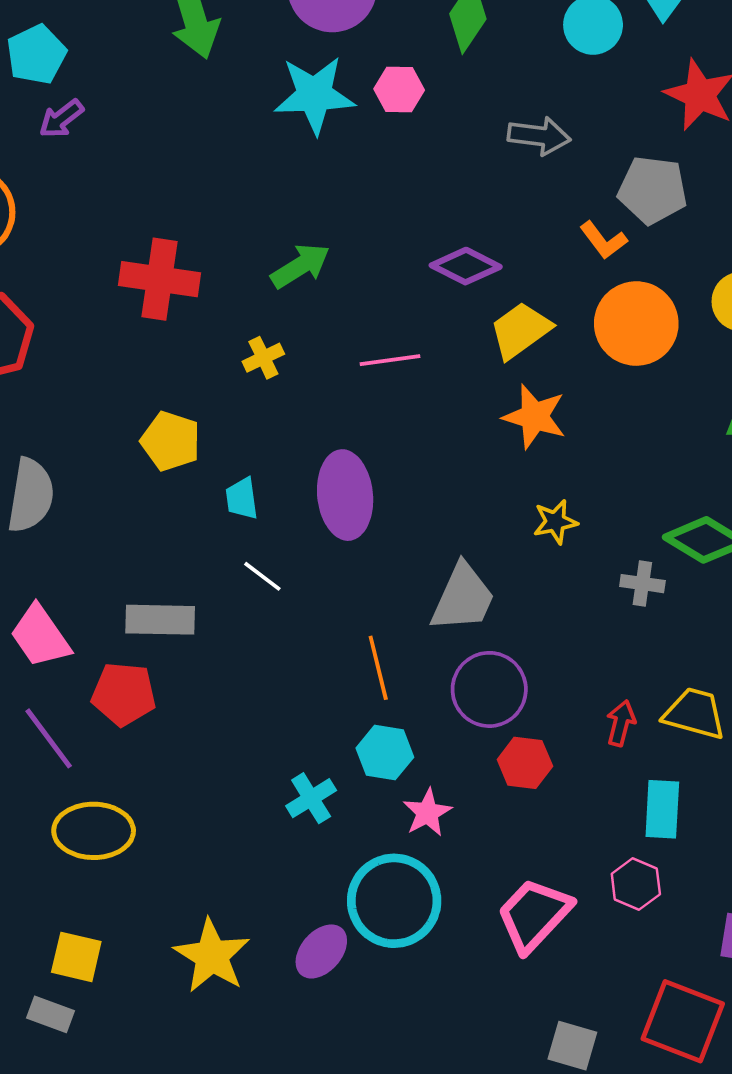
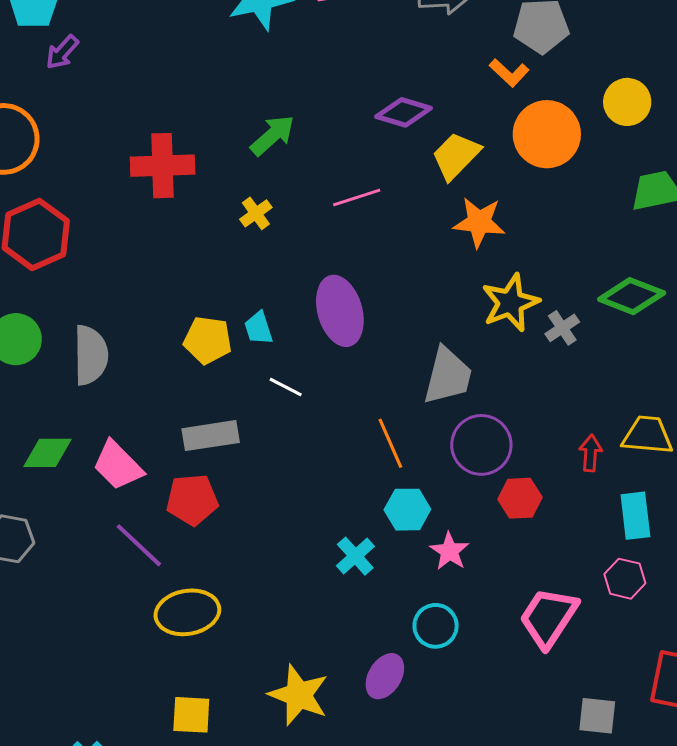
yellow pentagon: (171, 441) -> (208, 340), moved
yellow star: (555, 522) -> (510, 303), size x1.6
gray cross: (642, 584) -> (562, 328), moved, turned -32
cyan circle: (394, 901) -> (436, 626), size x0.6

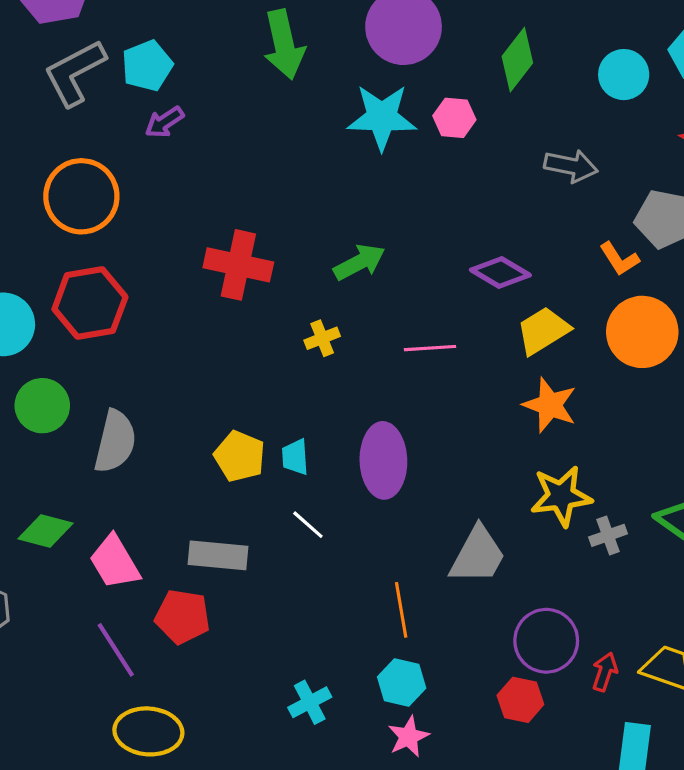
purple circle: (481, 445) -> (546, 641), moved
pink star: (450, 551) -> (408, 737), moved
cyan cross: (355, 556) -> (310, 702), moved

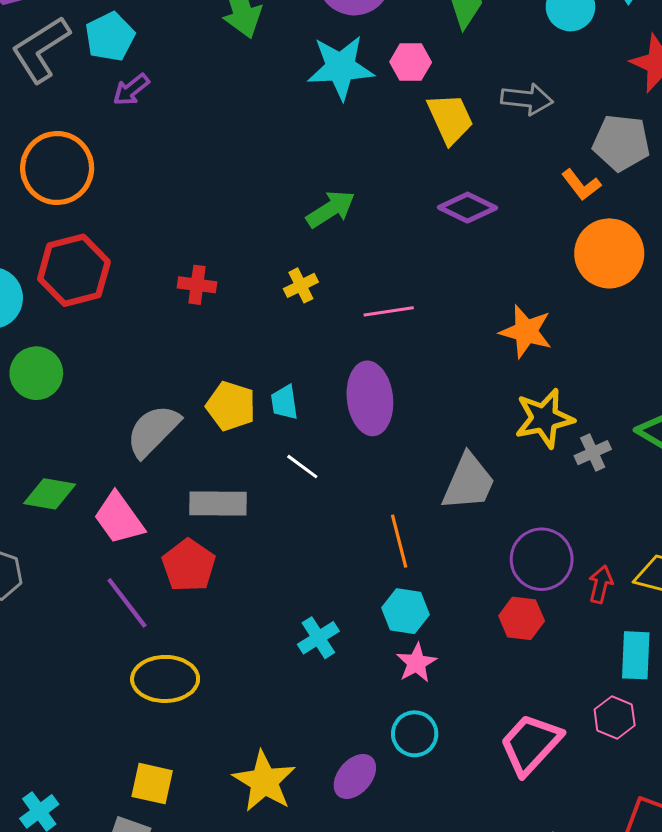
red cross: (238, 265) -> (197, 285), moved, size x0.6
yellow trapezoid: (543, 331) -> (450, 119), moved, turned 102
pink line: (430, 348) -> (389, 311), moved
gray semicircle: (115, 441) -> (153, 431), moved, turned -144
red pentagon: (182, 617) -> (189, 565), turned 30

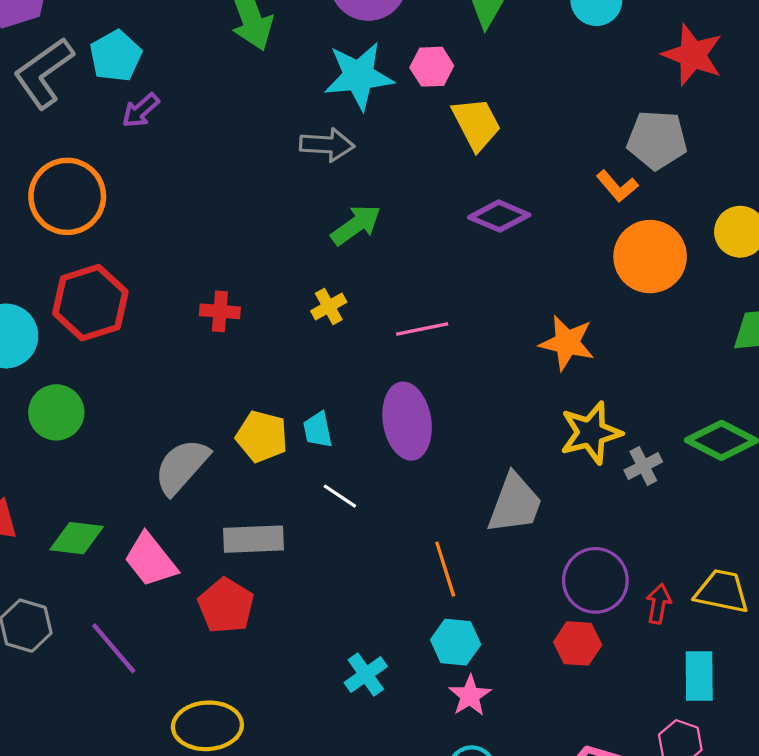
gray arrow: (527, 99) -> (327, 145), moved
purple line: (127, 603) -> (114, 648), moved

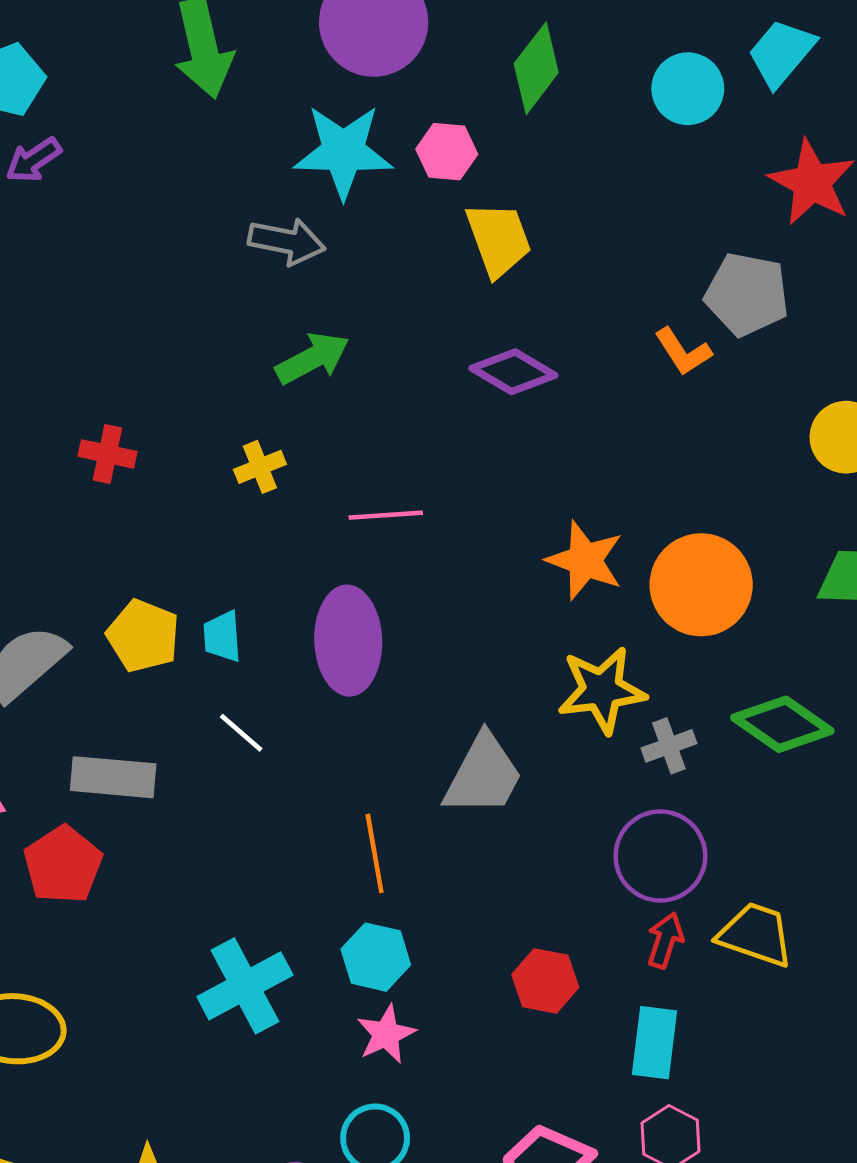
orange circle: (650, 257) -> (701, 585), moved
purple circle: (595, 580) -> (660, 856), moved
cyan cross: (366, 675) -> (245, 986), size x1.5
cyan rectangle: (699, 676) -> (655, 1043), moved

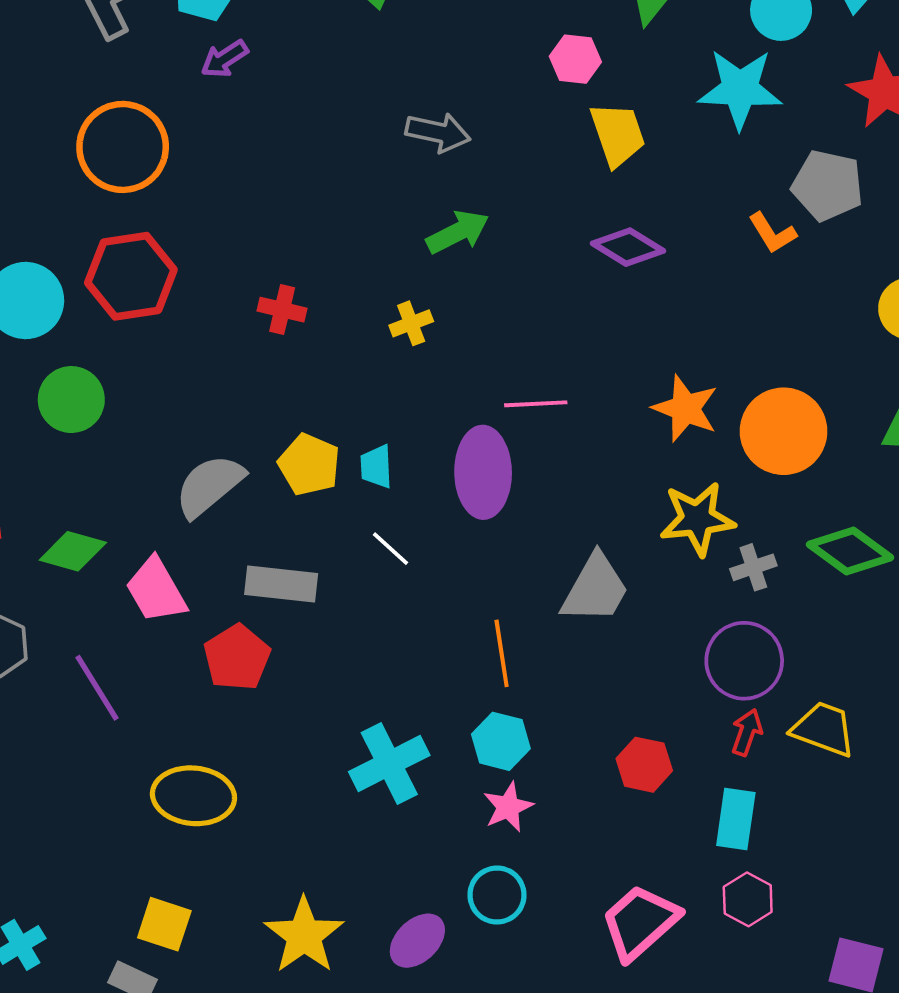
cyan star: (343, 151) -> (740, 89), moved
pink line: (386, 515) -> (536, 404), moved

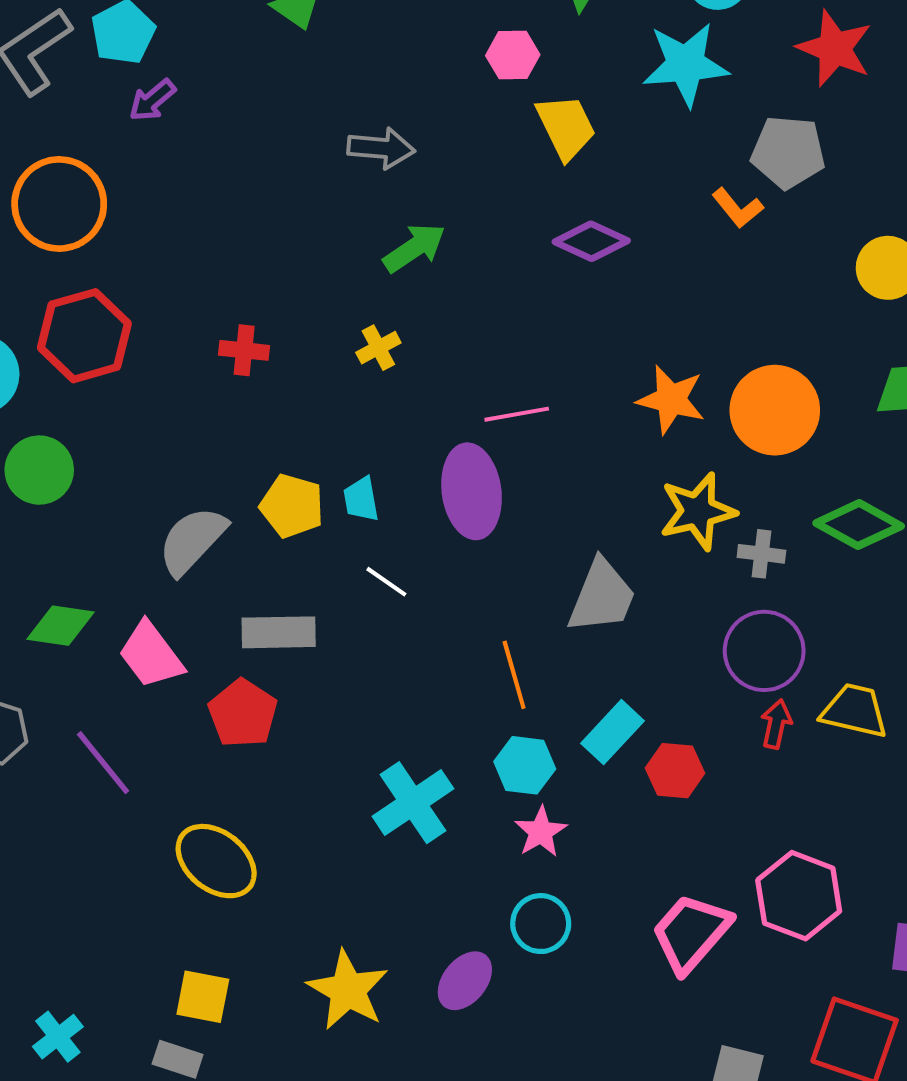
gray cross: (753, 567) -> (761, 554), turned 33
yellow ellipse: (193, 796) -> (216, 861), turned 40
cyan rectangle: (736, 819) -> (613, 732), moved, turned 42
pink hexagon: (748, 899) -> (799, 896), size x1.6

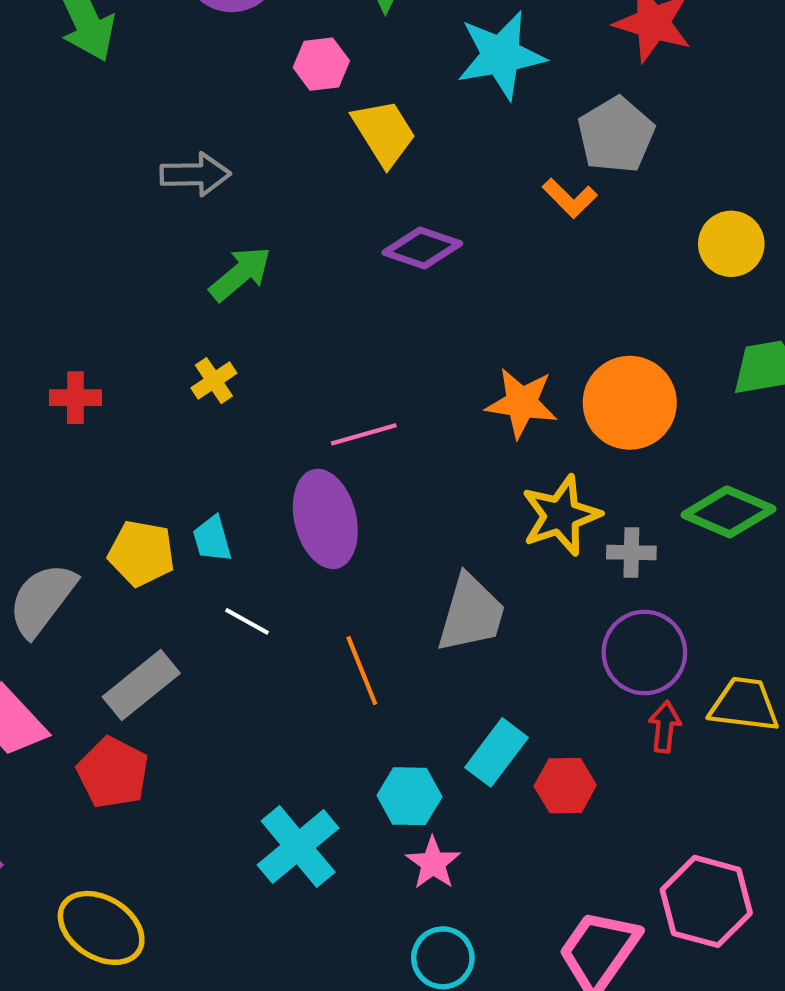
gray pentagon: (788, 152) -> (616, 135), turned -30
gray rectangle: (279, 632) -> (141, 685), turned -32
orange line: (514, 675) -> (362, 671), moved

